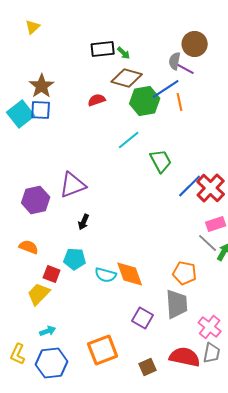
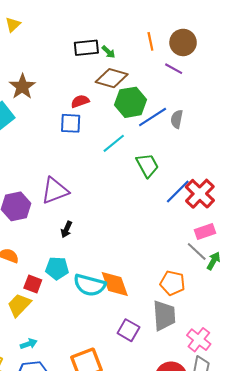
gray semicircle: (175, 61) -> (177, 119), moved
blue line: (166, 89) -> (153, 117), moved
orange line: (180, 102) -> (150, 41), moved
blue square: (41, 110) -> (71, 123), moved
cyan semicircle: (106, 275) -> (90, 285), size x1.4

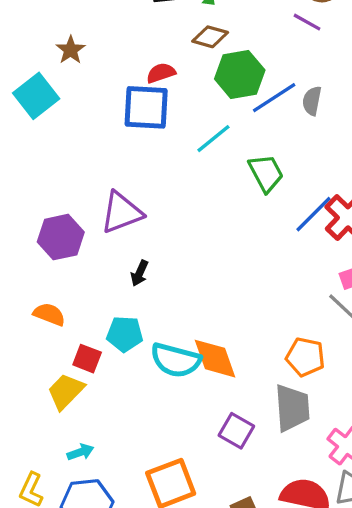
brown diamond: (112, 78) -> (210, 37), size x0.7
brown star: (22, 87) -> (71, 50), size x0.7
blue square: (71, 123) -> (146, 107), size x1.4

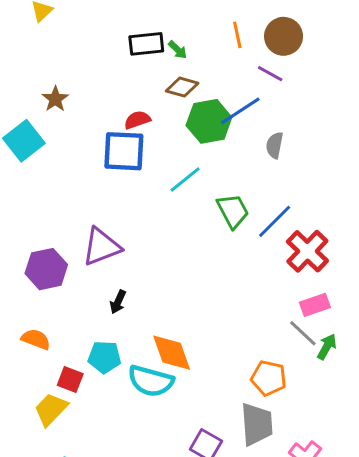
blue line: (274, 98) -> (240, 111), moved
blue line: (314, 214) -> (275, 221), moved
orange diamond: (215, 359) -> (172, 353), moved

